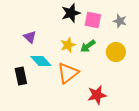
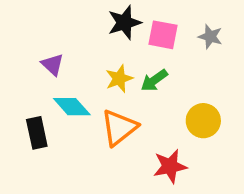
yellow circle: (116, 52) -> (203, 121), moved

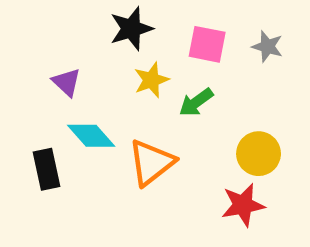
black star: (124, 23) -> (131, 29), moved
yellow star: (119, 79) -> (151, 80), moved
red star: (170, 166) -> (243, 205), moved

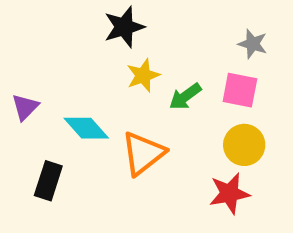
pink square: (207, 44) -> (240, 90), moved
purple triangle: (67, 82) -> (25, 107), moved, turned 32
black rectangle: (46, 169) -> (48, 181), moved, turned 30

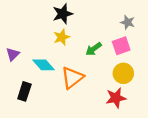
yellow star: (143, 75) -> (62, 37), moved
pink square: (240, 90) -> (121, 46), turned -30

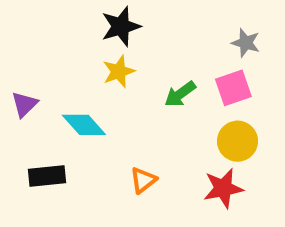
orange triangle: (72, 78) -> (143, 180), moved, size x0.6
black rectangle: (24, 91) -> (47, 176), turned 66

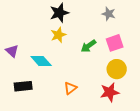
gray star: (246, 43) -> (109, 14), moved
purple triangle: (24, 104) -> (12, 51), turned -32

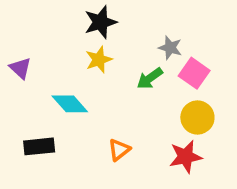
gray star: (109, 14) -> (170, 48), moved
pink square: (115, 43) -> (194, 73), turned -36
purple triangle: (12, 51) -> (20, 68), moved

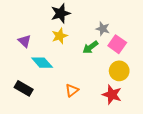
purple triangle: (20, 68) -> (25, 41), moved
black rectangle: (39, 146) -> (24, 88), turned 36
red star: (186, 157) -> (112, 95), turned 30

